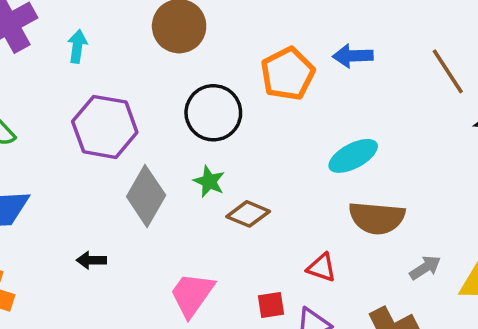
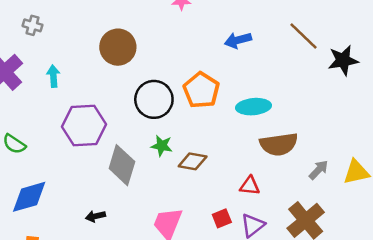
orange pentagon: (288, 74) -> (201, 90), moved
cyan ellipse: (353, 156) -> (254, 107), turned 36

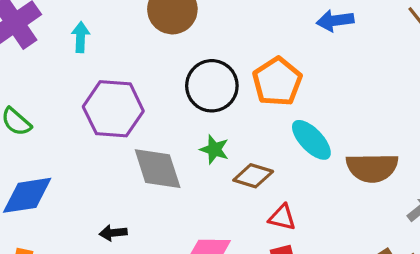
cyan ellipse: (254, 107) -> (311, 140), moved, turned 44
gray diamond: (122, 165) -> (158, 169), turned -42
red triangle: (250, 186) -> (282, 217), moved

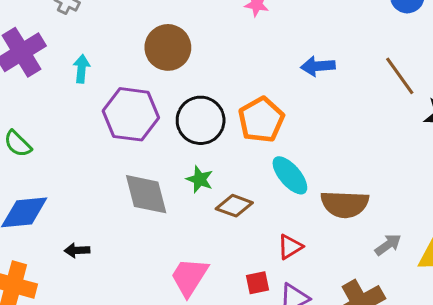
purple hexagon: (113, 109) -> (131, 114), moved
red triangle: (282, 217) -> (290, 247), moved, turned -48
black arrow: (113, 233) -> (77, 250), moved

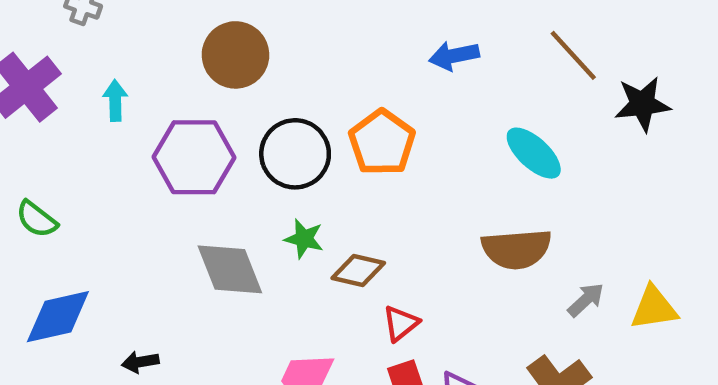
cyan ellipse: (290, 175) -> (534, 153), moved
red triangle: (290, 247) -> (401, 323), moved

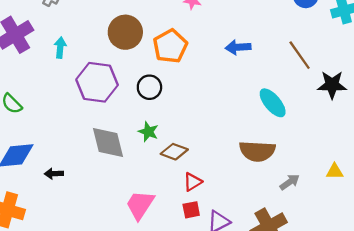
orange pentagon: (382, 143) -> (170, 46), moved
black circle: (295, 154) -> (149, 87), size x0.7
yellow triangle: (654, 308) -> (335, 171), moved, size x0.7
black arrow: (140, 362) -> (54, 174), moved

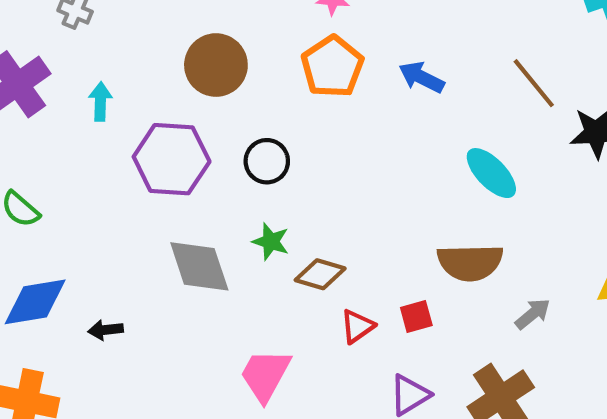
orange pentagon: (170, 46) -> (332, 67), moved
blue arrow: (238, 47) -> (421, 77), turned 35
red square: (191, 210) -> (416, 317), moved

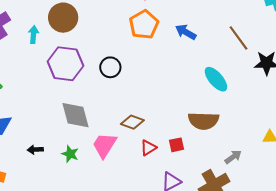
brown circle: (216, 65) -> (63, 18), moved
green star: (271, 242) -> (70, 154), moved
gray arrow: (533, 314) -> (233, 157), moved
black arrow: (106, 330) -> (35, 150), moved
pink trapezoid: (265, 375) -> (104, 145), moved

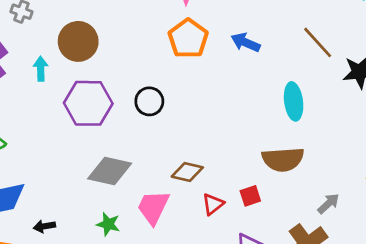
cyan ellipse: (216, 79) -> (294, 101), turned 40
gray diamond: (76, 115) -> (110, 171), turned -56
black arrow: (35, 150) -> (44, 226), moved

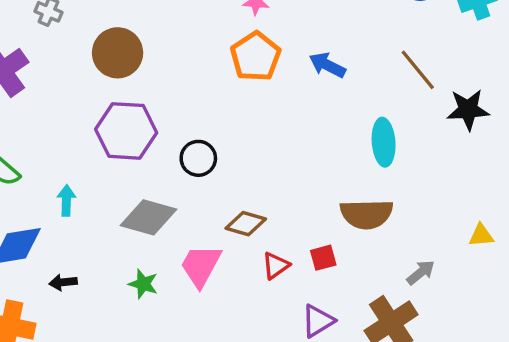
cyan arrow: (41, 69) -> (66, 200), moved
black circle: (149, 101) -> (198, 158), moved

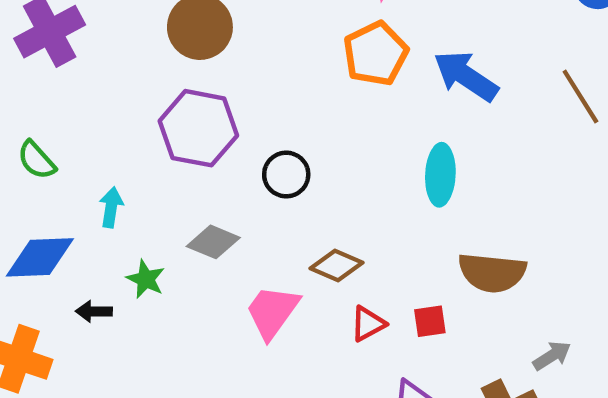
blue arrow: (327, 65) -> (466, 76), size x1.4
cyan ellipse: (384, 142) -> (440, 175), moved
gray diamond: (149, 217) -> (213, 242), size x0.7
green star: (143, 284) -> (146, 279), moved

